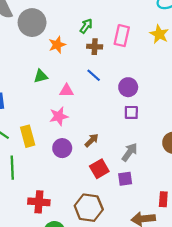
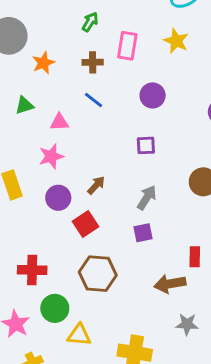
green arrow: (86, 26) -> (90, 22), moved
purple circle: (128, 87) -> (153, 95), moved
red square: (99, 169) -> (86, 224), moved

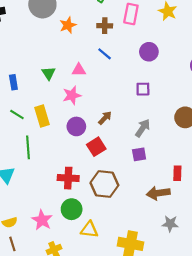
green triangle: (24, 105) -> (49, 73), moved, turned -48
red cross: (32, 270) -> (68, 178), moved

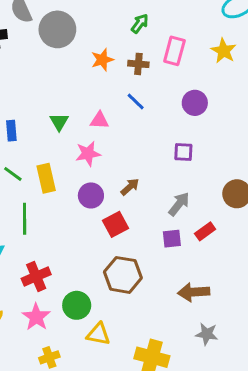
orange star: (68, 25) -> (102, 60), moved
red rectangle: (177, 173) -> (205, 231), moved, turned 48
red cross: (68, 178) -> (36, 276), moved, turned -30

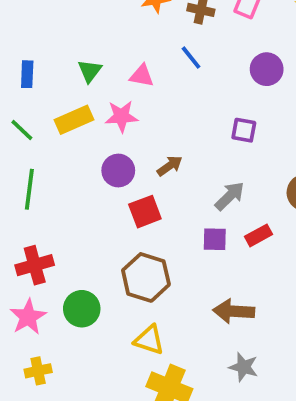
yellow rectangle: (46, 178) -> (74, 120), moved, turned 72
yellow triangle: (98, 334) -> (149, 340), moved

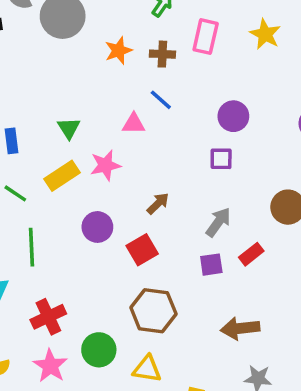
purple circle: (267, 69) -> (233, 116), moved
pink triangle: (142, 76) -> (134, 124), moved
purple circle: (118, 170) -> (97, 227), moved
yellow triangle: (149, 340) -> (147, 369), moved

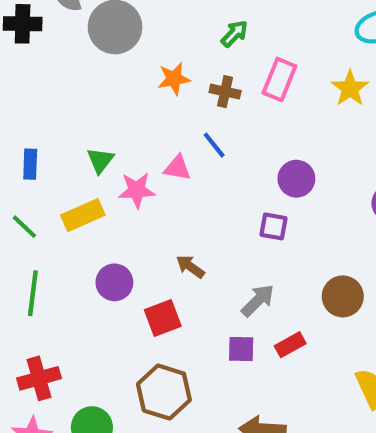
pink star: (105, 165) -> (137, 190), moved
brown arrow: (158, 203) -> (190, 267), turned -110

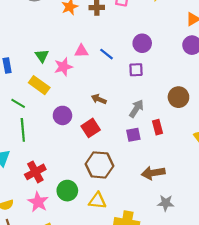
blue line: (214, 145) -> (106, 54), moved
yellow rectangle: (83, 215) -> (39, 85), turned 72
green line: (24, 227) -> (18, 103), moved
red rectangle: (290, 345) -> (158, 127), turned -64

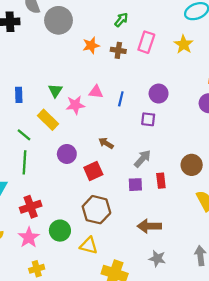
blue line: (106, 54) -> (121, 99), turned 56
brown circle: (178, 97) -> (192, 165), moved

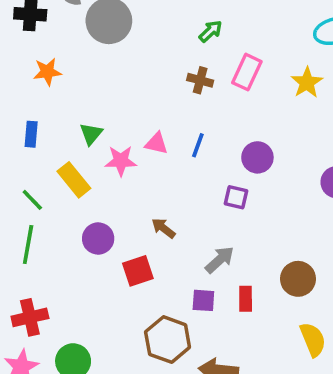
orange star: (91, 45) -> (47, 72), moved
blue line: (121, 99) -> (198, 145), moved
brown hexagon: (96, 210) -> (168, 340), moved

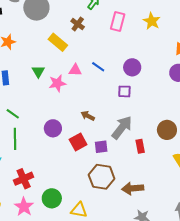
brown cross: (200, 80) -> (78, 24), moved, turned 32
blue line: (198, 145) -> (98, 67), turned -64
yellow rectangle: (74, 180) -> (58, 42), moved
gray arrow: (220, 260) -> (122, 127), size x1.4
purple square: (203, 300) -> (101, 147), moved

